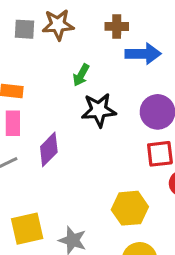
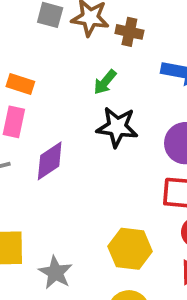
brown cross: (117, 26) -> (129, 32), moved

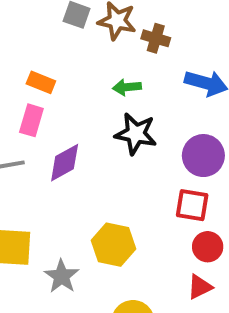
green arrow: (105, 82) -> (127, 87), turned 40
yellow hexagon: (130, 249) -> (113, 245), moved

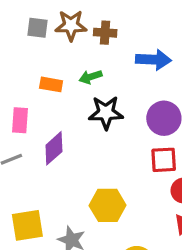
orange rectangle: (41, 82) -> (51, 84), moved

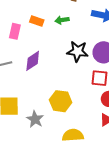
black star: (106, 113) -> (78, 51), moved
pink rectangle: (20, 120) -> (15, 31), moved

